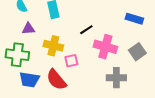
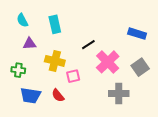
pink cross: (105, 47) -> (108, 62), turned 30
green cross: (17, 55) -> (18, 70), size x0.6
red semicircle: (56, 80) -> (58, 95), size x0.6

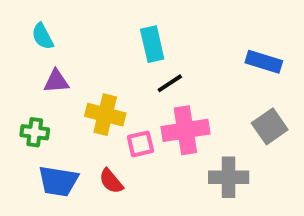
cyan rectangle: (55, 24) -> (152, 44), moved
pink cross: (108, 62) -> (185, 130), moved, turned 35

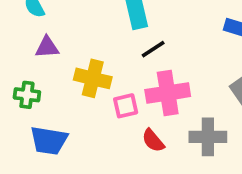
red semicircle: (111, 181) -> (153, 141), moved

